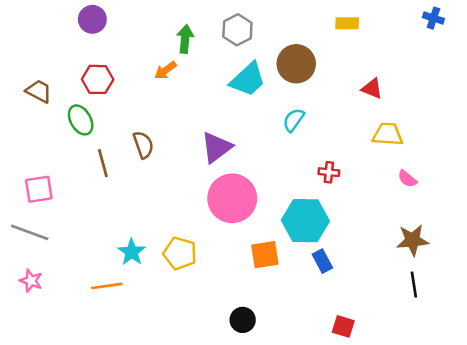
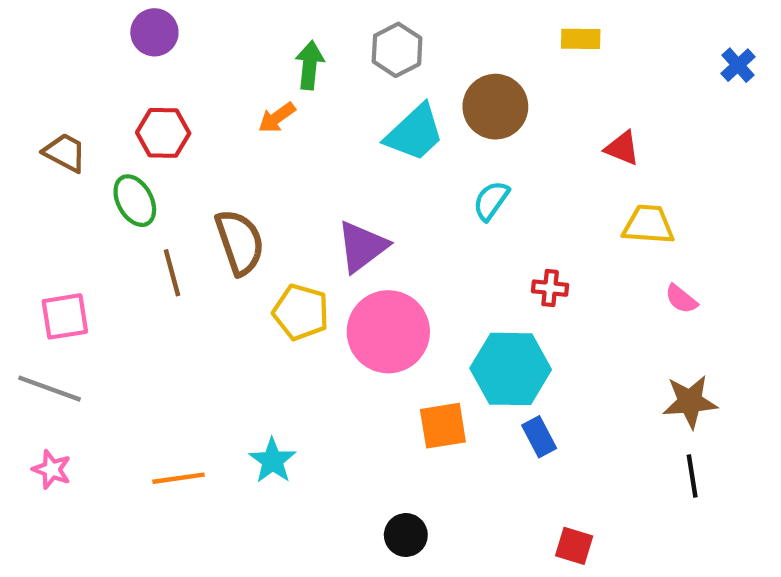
blue cross: (433, 18) -> (738, 65), moved, turned 30
brown semicircle: (143, 145) -> (240, 242), size x1.4
cyan star: (132, 252) -> (272, 461), moved
yellow pentagon: (180, 253) -> (301, 312), moved

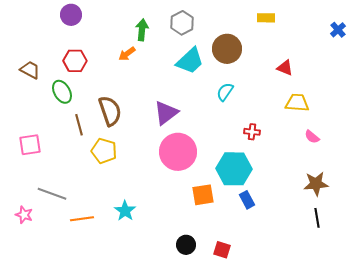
yellow pentagon: (301, 312) -> (104, 151), moved
gray line: (50, 389) -> (52, 194), moved
red square: (574, 546) -> (222, 250), moved

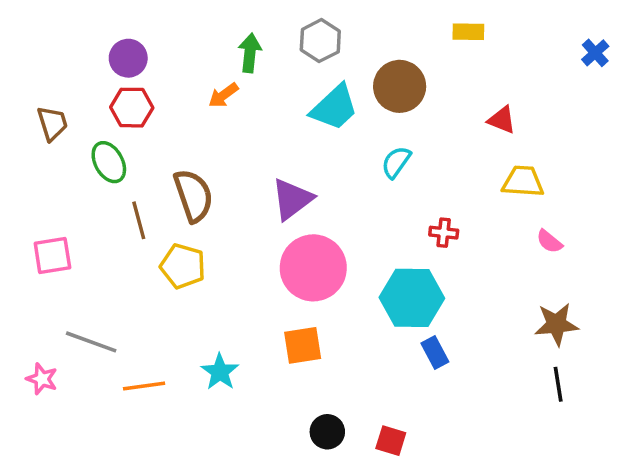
purple circle: (71, 15) -> (128, 58), moved
brown trapezoid: (30, 70) -> (52, 123), turned 45
orange square: (203, 195) -> (303, 345), moved

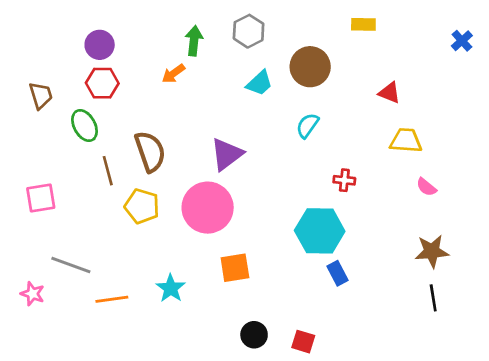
cyan trapezoid: (334, 108) -> (260, 83), size x0.7
pink circle: (313, 268) -> (208, 208), moved

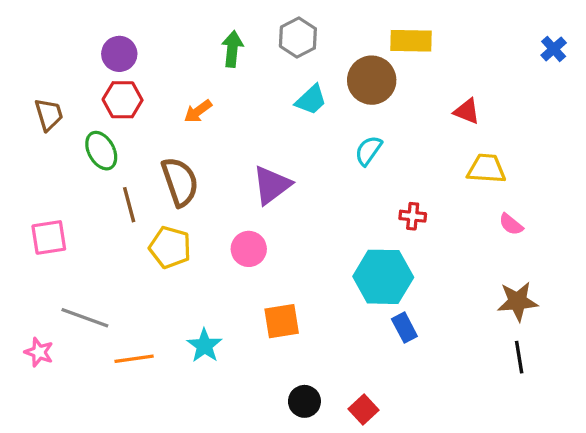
yellow rectangle: (363, 24) -> (411, 41), moved, size x1.4
orange arrow: (173, 74) -> (198, 111), moved
pink circle: (208, 208) -> (249, 249), size x0.6
red square: (303, 342) -> (363, 410), turned 30

